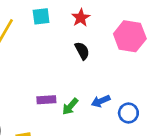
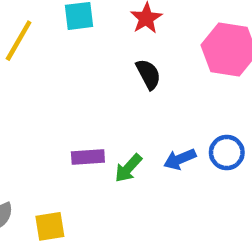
blue circle: (128, 113) -> (227, 153), moved

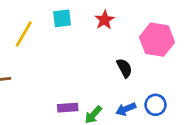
black semicircle: (148, 74) -> (124, 68), moved

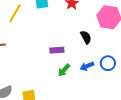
purple rectangle: (68, 108) -> (57, 50), moved

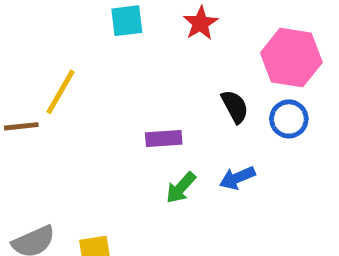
yellow line: (15, 13) -> (61, 92), moved
blue circle: (108, 63) -> (289, 119), moved

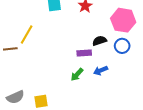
black semicircle: (235, 107) -> (100, 41), turned -80
purple rectangle: (164, 139) -> (84, 53), moved

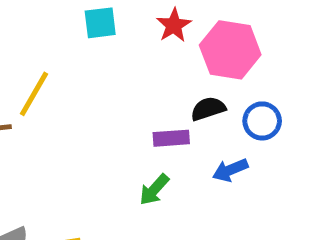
pink hexagon: (123, 20) -> (230, 50), moved
blue arrow: (101, 70) -> (230, 170), moved

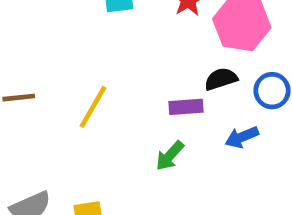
yellow line: (34, 94) -> (93, 107), moved

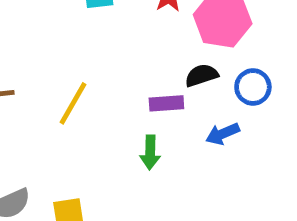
green arrow: (170, 156) -> (150, 152), turned -40

